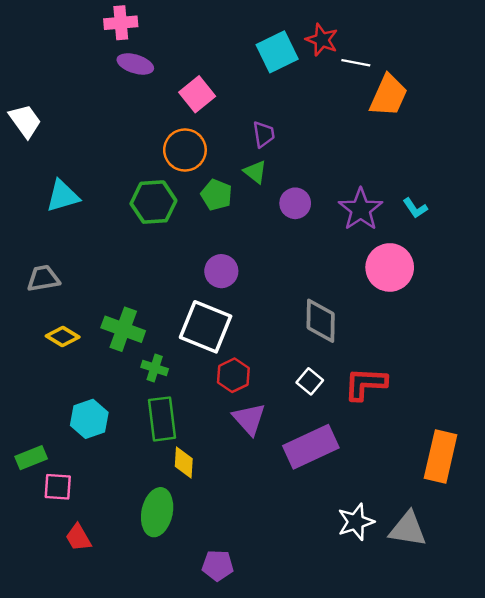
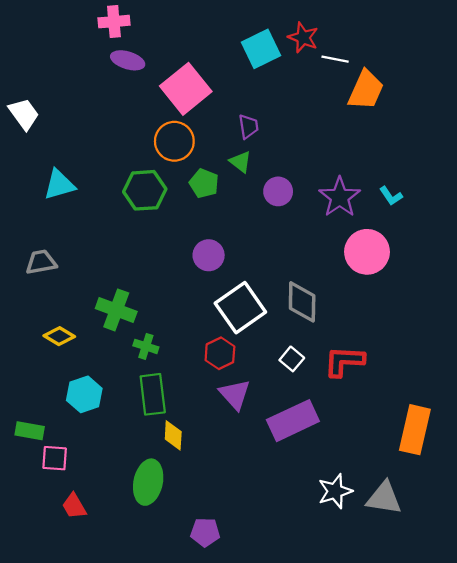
pink square: (197, 94) -> (186, 89), size x1.5
white square: (206, 327) -> (240, 308), moved, turned 33
yellow diamond: (63, 337) -> (59, 336), moved
green rectangle: (31, 458) -> (30, 431), turned 32

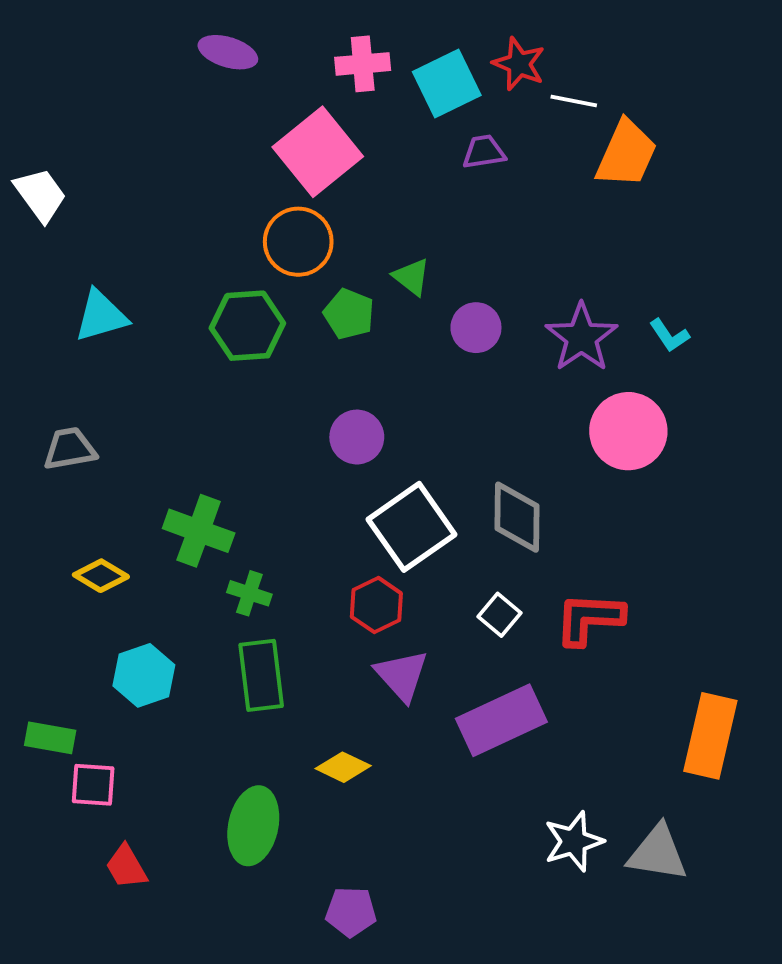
pink cross: (114, 22) -> (363, 64), moved
purple ellipse: (128, 60) -> (228, 52), moved
purple trapezoid: (248, 126) -> (484, 152), moved, turned -90
yellow diamond: (173, 435) -> (343, 767), moved, turned -68

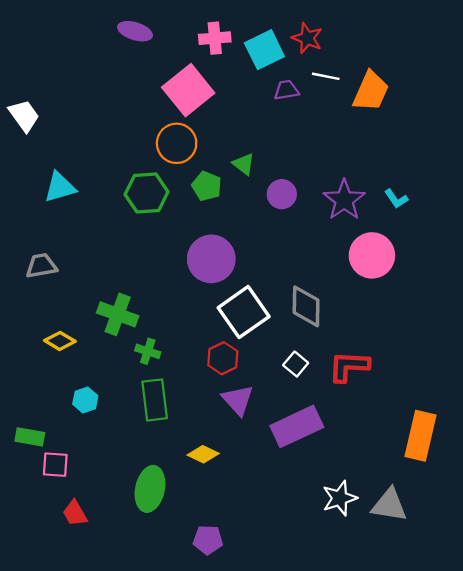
white line: (574, 101) -> (326, 76), moved
purple circle: (357, 437) -> (211, 259), size x1.5
cyan hexagon: (144, 675) -> (85, 400), size x0.7

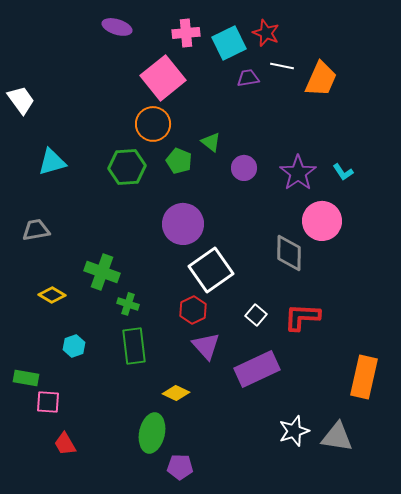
gray diamond: (306, 306) -> (289, 253), moved
green ellipse: (150, 489) -> (152, 433), moved

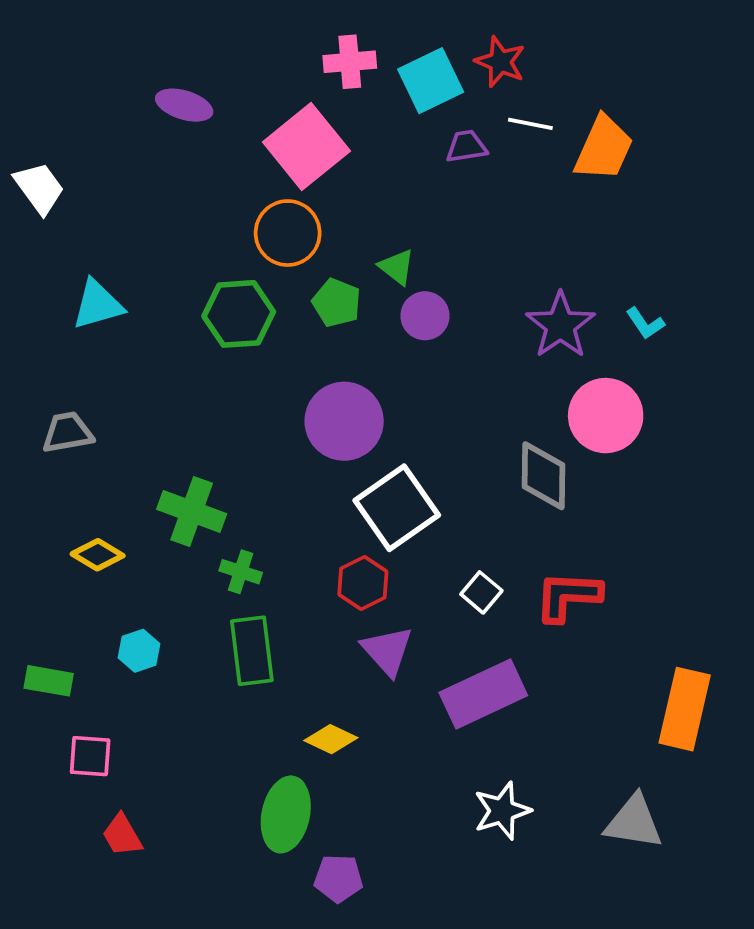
purple ellipse: (117, 27) -> (184, 105), moved
purple circle: (244, 168) -> (425, 316), moved
green rectangle: (26, 378) -> (49, 681), moved
white star: (294, 431) -> (502, 811), moved

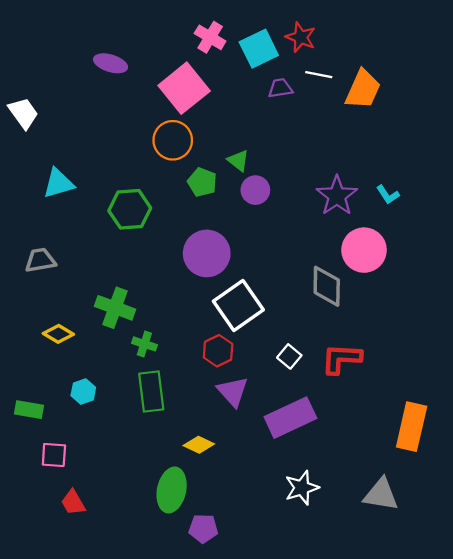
pink cross: (350, 62) -> (210, 37), turned 36
green hexagon: (239, 314) -> (130, 209), moved

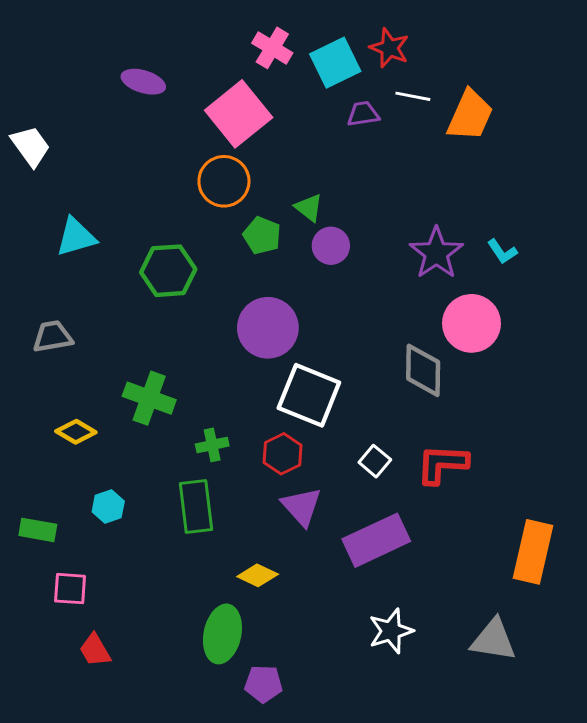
white square: (238, 306) -> (309, 395), turned -33
green cross: (144, 344) -> (212, 445), moved, turned -30

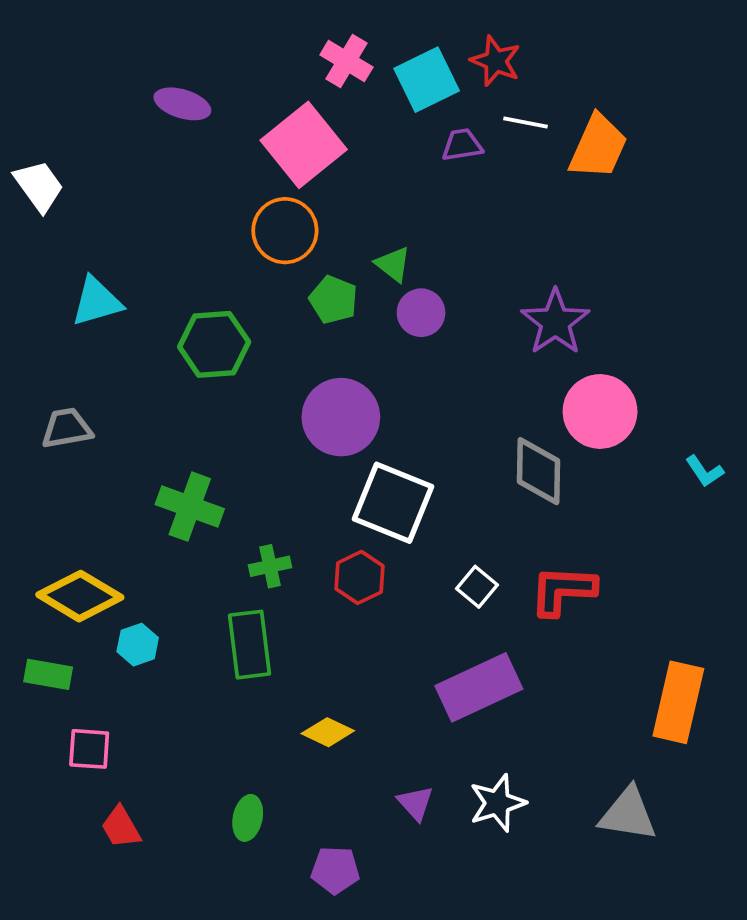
cyan L-shape: (502, 252) -> (704, 471), moved
yellow diamond: (76, 432) -> (80, 596), moved, size x1.6
purple triangle: (302, 507) -> (415, 803), moved, size x0.7
green ellipse: (222, 634) -> (248, 818), moved, size x0.6

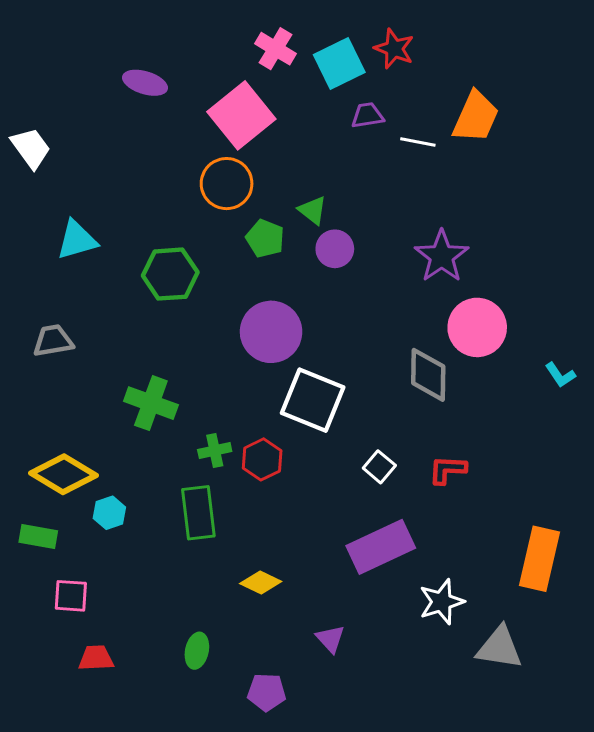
white line: (525, 123) -> (418, 142), moved
red hexagon: (360, 577) -> (262, 459), moved
red L-shape: (563, 590) -> (448, 470), size x0.7
white star: (497, 803) -> (442, 602), moved
red trapezoid: (121, 827) -> (96, 658), turned 117

